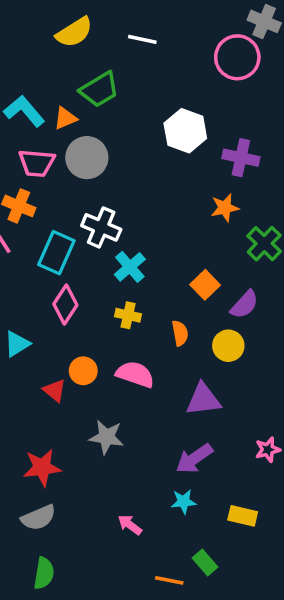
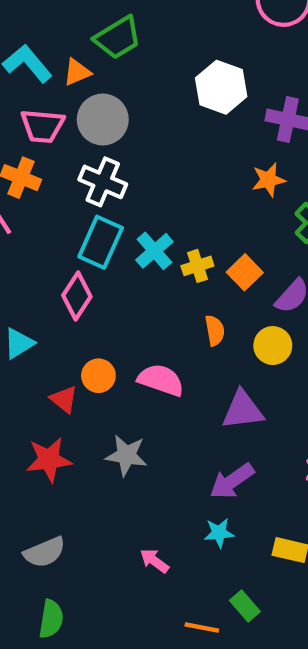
white cross: (101, 227) -> (103, 182), moved
cyan rectangle: (56, 253) -> (101, 242), moved
yellow cross: (128, 315) -> (197, 266), moved, turned -30
red star: (42, 467) -> (49, 460), moved

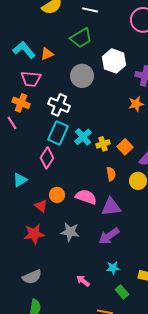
green trapezoid: (118, 38) -> (81, 38), moved
gray circle: (103, 119) -> (82, 76), moved
purple triangle: (243, 410) -> (111, 207), moved
purple arrow: (232, 481) -> (109, 236), moved
green rectangle: (245, 606) -> (122, 292), moved

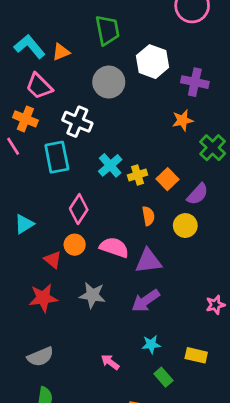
green trapezoid: (81, 38) -> (107, 30), turned -70
pink trapezoid: (31, 79) -> (39, 86), turned 40
cyan rectangle: (58, 133) -> (57, 157), moved, turned -35
pink diamond: (47, 158) -> (79, 209), moved

